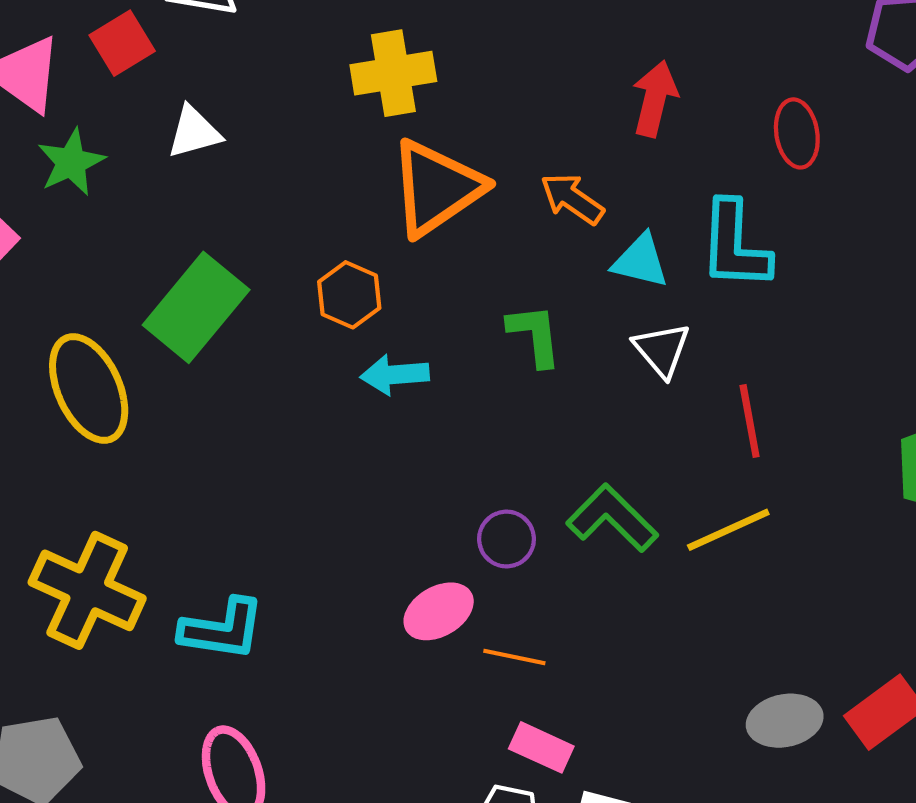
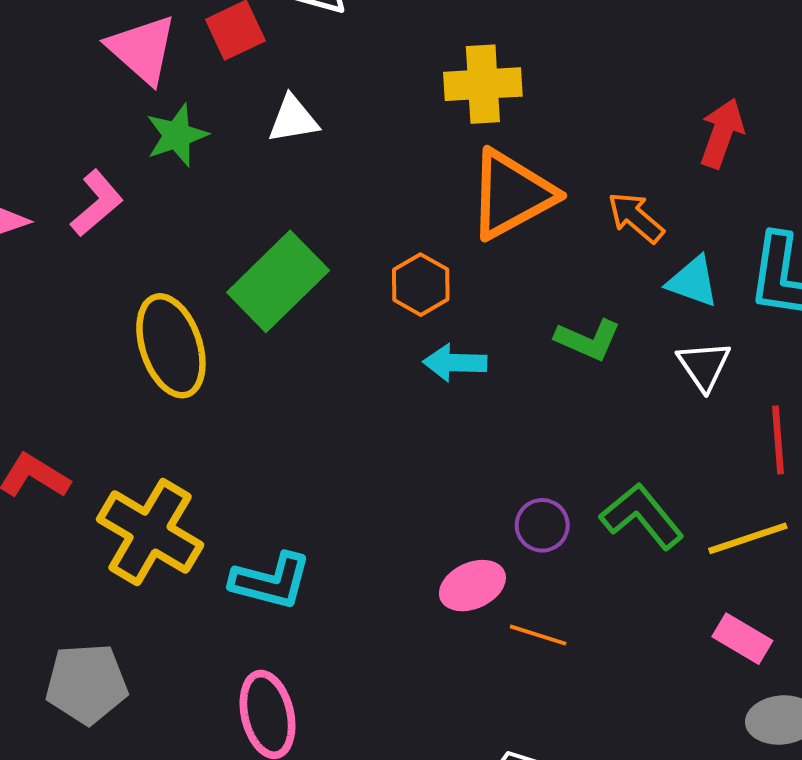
green L-shape: (535, 335) -> (588, 340), turned 114
pink rectangle: (541, 747) -> (742, 639), moved

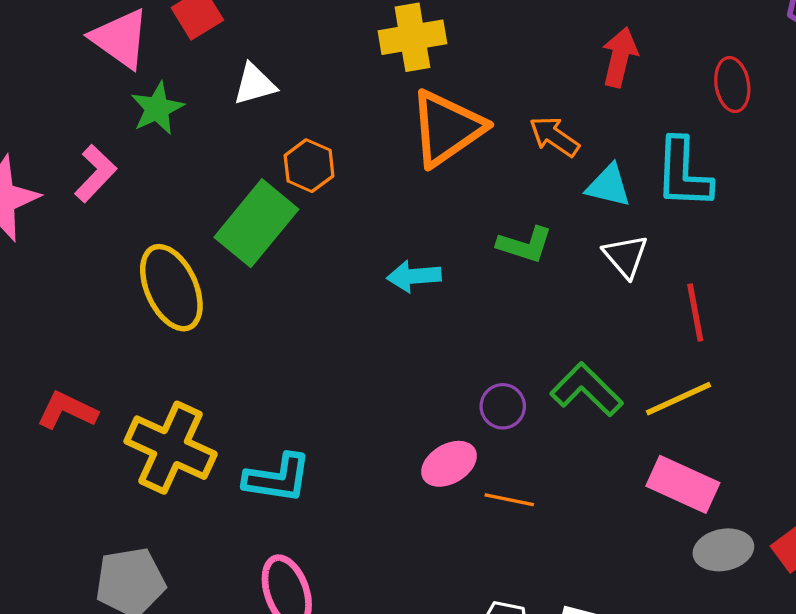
orange hexagon: (421, 285) -> (309, 166), moved
pink rectangle: (742, 639) -> (683, 484), size x1.4

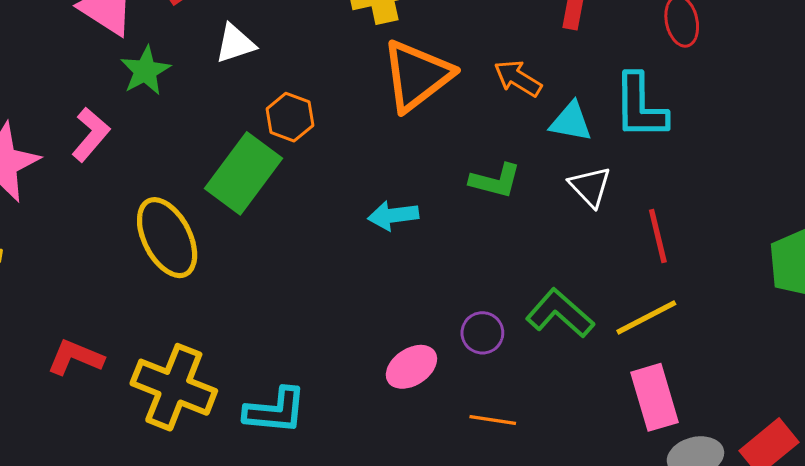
pink ellipse: (449, 464) -> (411, 367), moved
pink rectangle: (683, 484) -> (655, 397), turned 52

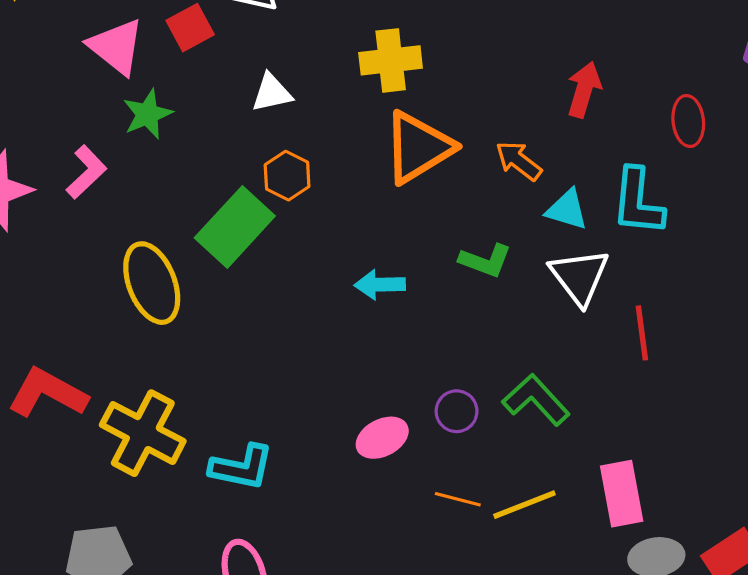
white triangle: (235, 44) -> (272, 93), moved
white triangle: (590, 187) -> (579, 277), size x1.4
yellow line: (646, 317) -> (524, 505), moved
red L-shape: (75, 357) -> (48, 393), size x1.4

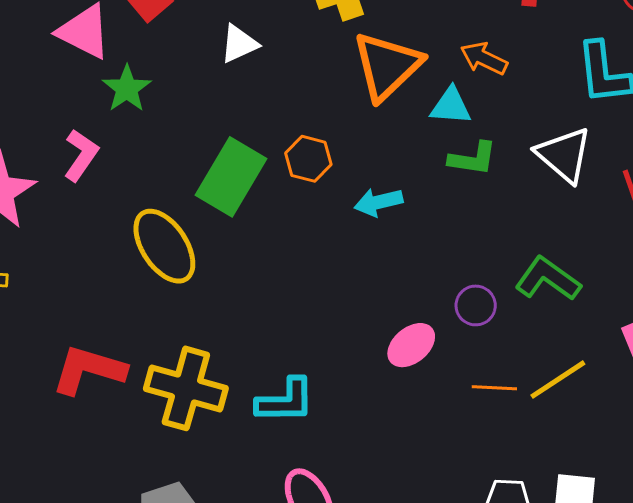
orange hexagon: (287, 176) -> (308, 159), moved
cyan triangle: (567, 210) -> (451, 106), moved

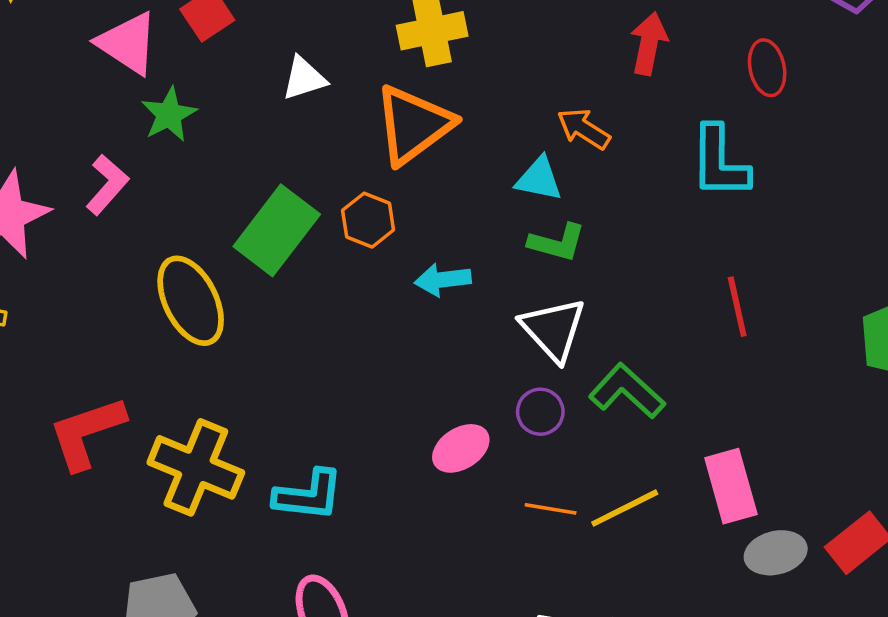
orange triangle: (387, 66) -> (413, 125), moved
white triangle: (564, 155) -> (553, 329), moved
red L-shape: (89, 370) -> (87, 433), turned -42

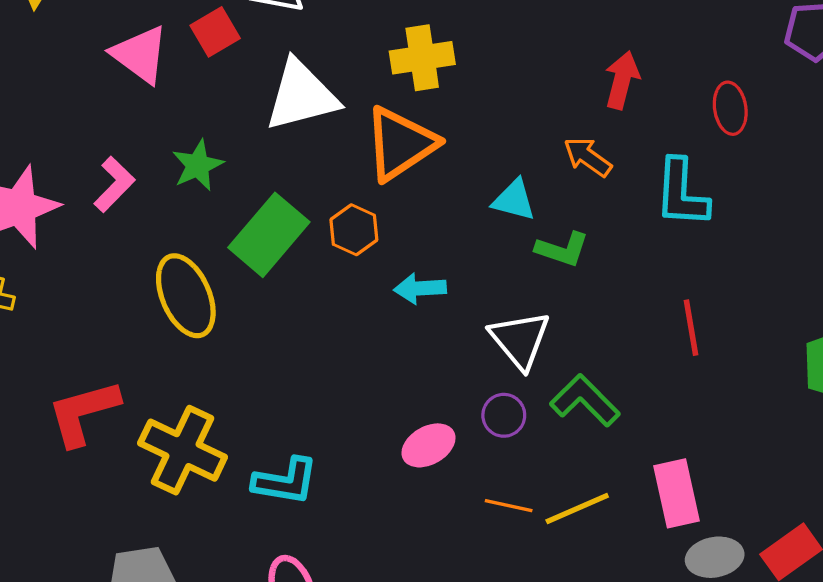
white triangle: (304, 78) -> (302, 96), size x1.8
green star: (169, 115) -> (198, 165), moved
orange arrow: (584, 129) -> (588, 157), moved
green L-shape: (557, 242) -> (562, 249), moved

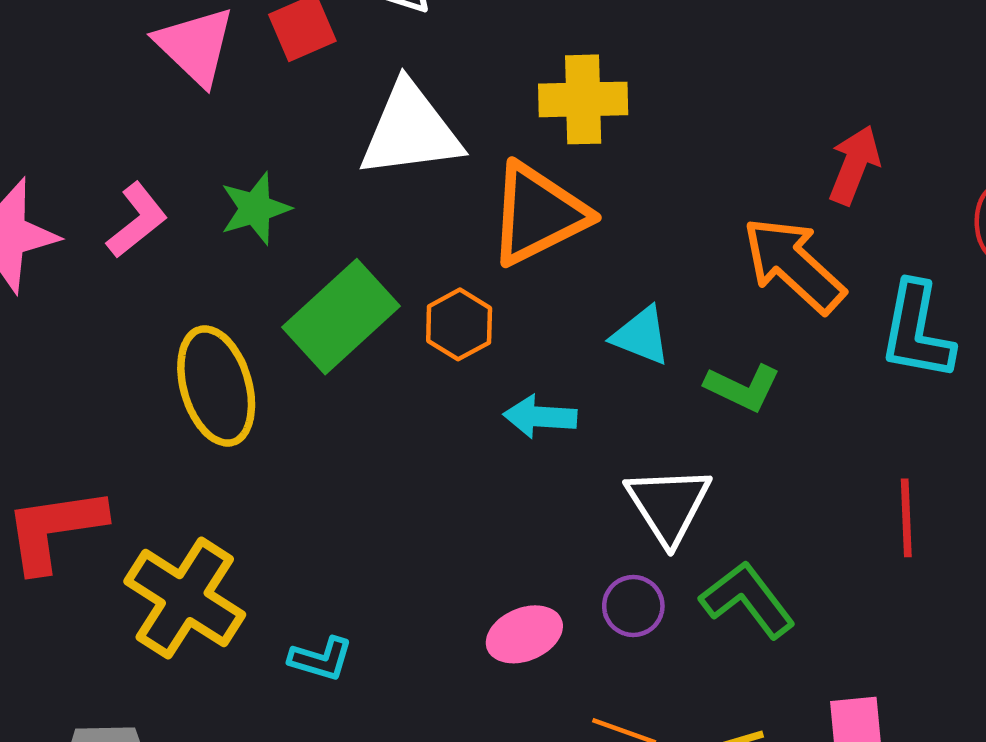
orange arrow: (588, 157) -> (794, 265), size x1.6
cyan triangle: (514, 200) -> (641, 336), moved
cyan L-shape: (285, 481) -> (321, 659), size x0.7

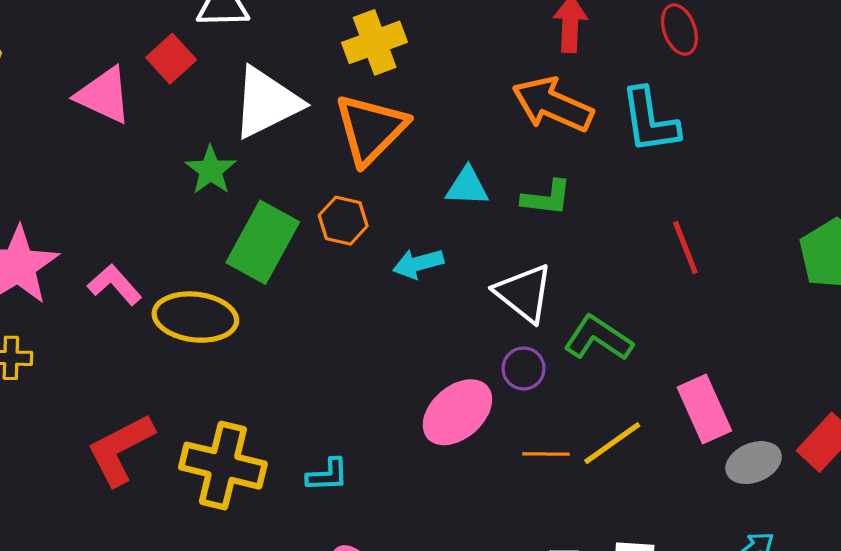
green star: (255, 208) -> (211, 170), moved
pink L-shape: (137, 220) -> (115, 285), moved, turned -74
yellow ellipse: (216, 386) -> (195, 317), turned -48
pink ellipse: (524, 634) -> (457, 412), size x1.4

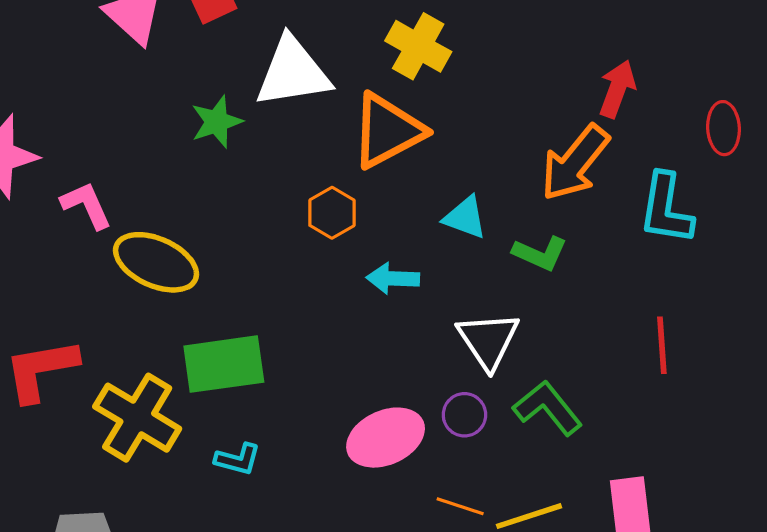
yellow cross: (375, 42) -> (418, 46), turned 32
orange arrow: (553, 105) -> (575, 163), turned -92
green rectangle: (263, 242) -> (224, 364), moved, turned 36

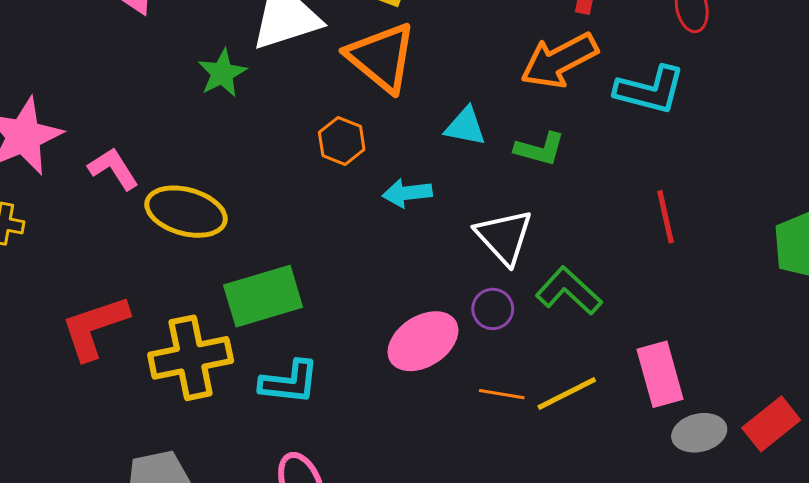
orange triangle: (388, 131) -> (381, 57), turned -44
orange arrow: (575, 163) -> (559, 60), turned 32
cyan L-shape: (666, 209) -> (650, 90), turned -76
yellow cross: (137, 418) -> (191, 358), turned -34
cyan L-shape: (238, 459) -> (289, 382), size x1.4

